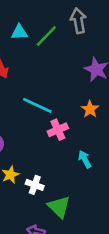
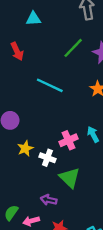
green line: (46, 36) -> (73, 48), moved
pink cross: (58, 130) -> (68, 140), moved

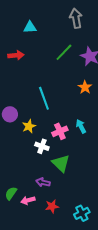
red arrow: (17, 51) -> (16, 55), turned -70
cyan line: (50, 85) -> (44, 98), moved, turned 45
yellow star: (25, 148) -> (29, 126), moved

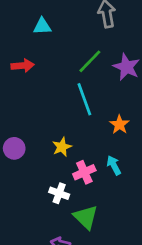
orange star: (85, 87) -> (119, 125), moved
cyan line: (44, 98) -> (84, 99), moved
yellow star: (29, 126) -> (62, 147), moved

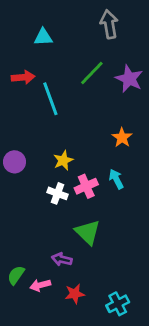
cyan line: (84, 99) -> (50, 99), moved
white cross: (59, 193) -> (57, 193), moved

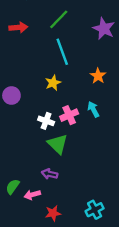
green line: (92, 73) -> (59, 19), moved
cyan line: (50, 99) -> (62, 52), moved
yellow star: (63, 160) -> (53, 83), moved
green triangle: (88, 232) -> (58, 144), moved
red star: (75, 294) -> (53, 213), moved

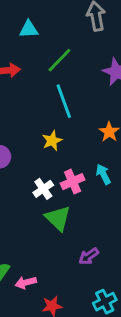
white cross: (46, 121) -> (43, 189), turned 35
purple arrow: (50, 174) -> (89, 256), moved, turned -49

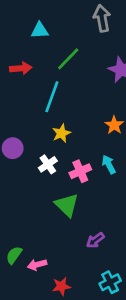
cyan line: (64, 101) -> (52, 97), moved, turned 40
white cross: (43, 189) -> (48, 164), moved

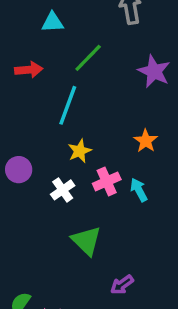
pink cross: (80, 171) -> (107, 181), moved

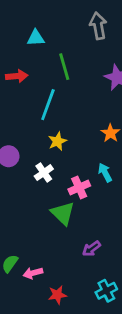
green line: (88, 58) -> (64, 67), turned -60
pink cross: (107, 181) -> (79, 187), moved

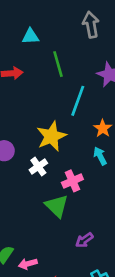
cyan line: (48, 105) -> (78, 101), moved
yellow star: (57, 141) -> (51, 136), size x1.6
cyan arrow: (105, 173) -> (100, 156), moved

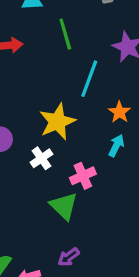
cyan arrow: (100, 156) -> (116, 146), turned 54
purple arrow: (84, 240) -> (69, 257), moved

